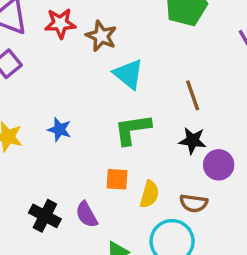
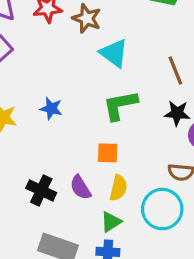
yellow semicircle: (149, 194) -> (118, 188), moved

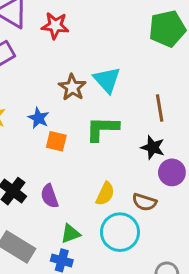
brown star: (87, 18) -> (72, 87), moved
orange square: (108, 153) -> (56, 141), moved
yellow semicircle: (118, 188) -> (105, 194), moved

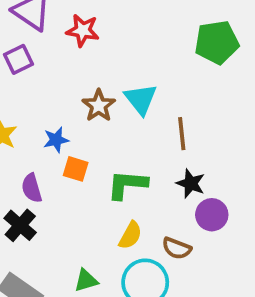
brown line: (160, 108) -> (182, 134), moved
blue star: (38, 118) -> (56, 140), turned 30
green L-shape: (102, 129) -> (127, 185), moved
purple semicircle: (49, 196) -> (32, 188), moved

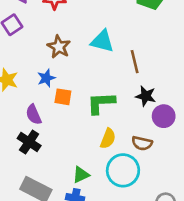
cyan triangle: (141, 99) -> (102, 41), turned -30
brown star: (99, 106) -> (59, 47), moved

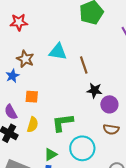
blue star: (46, 78) -> (12, 76), moved
green L-shape: (101, 103) -> (63, 123), moved
yellow semicircle: (108, 139) -> (33, 125), moved
brown semicircle: (142, 143) -> (111, 129), moved

